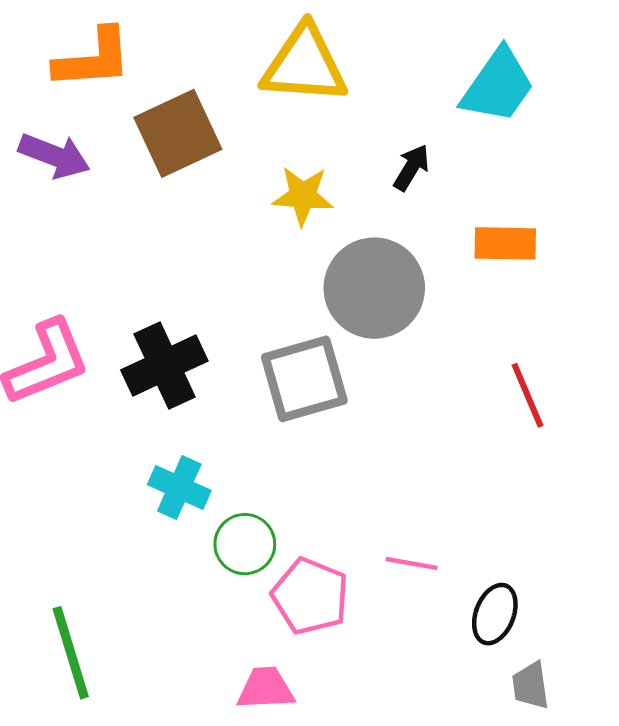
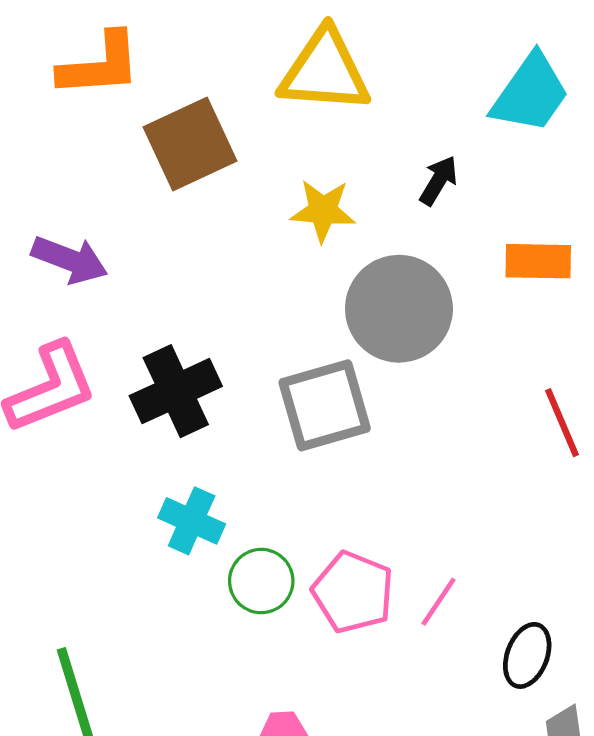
purple arrow: (54, 156) -> (70, 260), moved
pink line: (411, 563) -> (439, 602), turned -66
pink pentagon: (310, 596) -> (353, 592), moved

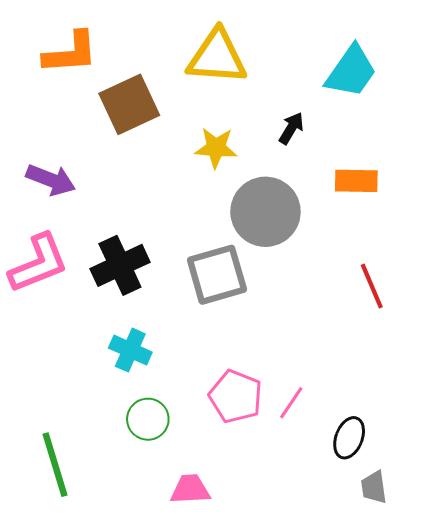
green circle: (261, 581) -> (148, 419), moved

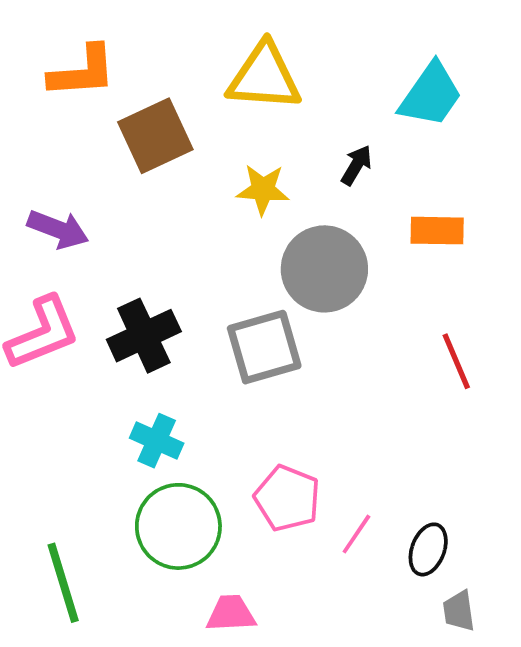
pink line: (291, 403) -> (356, 534), moved
green circle: (148, 419) -> (178, 526), size x1.6

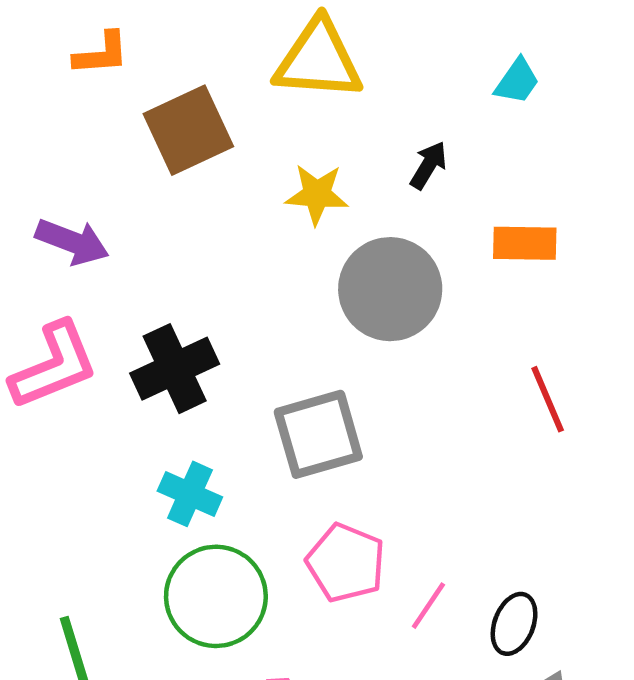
orange L-shape: (82, 72) -> (101, 54), size x0.7
cyan trapezoid: (431, 95) -> (517, 81), size x0.6
gray square: (264, 347) -> (318, 434), moved

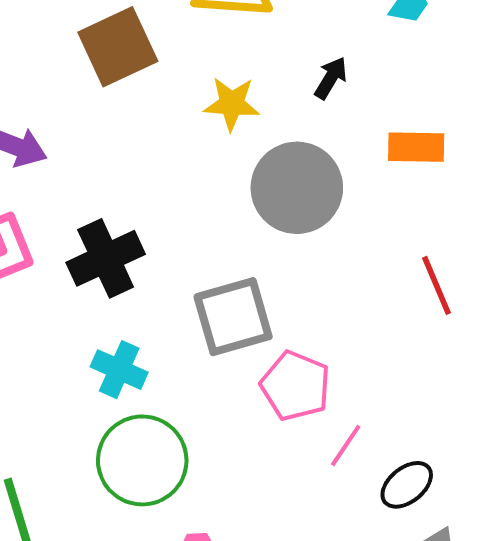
pink pentagon: (346, 563) -> (295, 386), moved
pink line: (428, 606) -> (346, 446), moved
black ellipse: (514, 624) -> (407, 485), turned 30

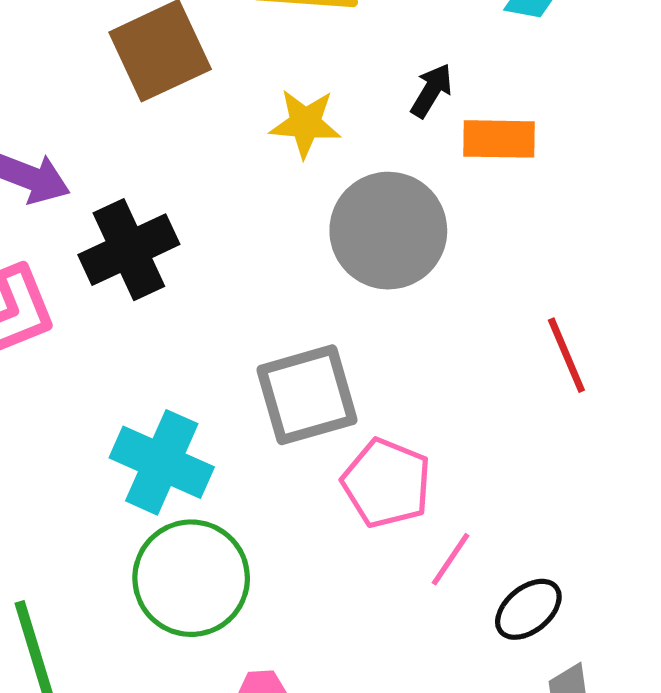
orange rectangle: (416, 147) -> (499, 139), moved
black cross: (106, 258) -> (129, 250), moved
cyan cross: (119, 370) -> (162, 462), size x1.4

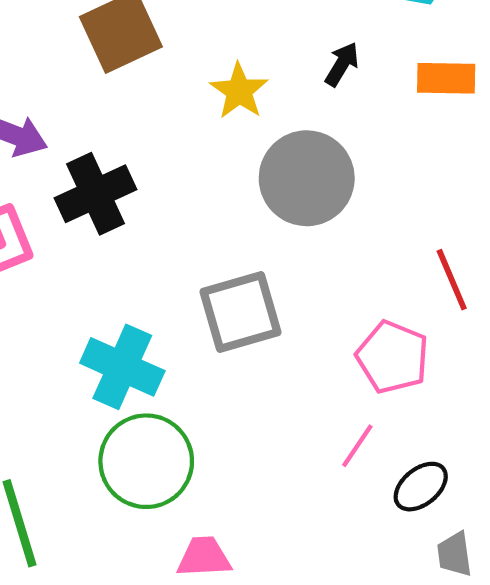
yellow star: (305, 123) -> (239, 91), turned 30
orange rectangle: (499, 139) -> (446, 78), moved
pink pentagon: (387, 483) -> (393, 357), moved

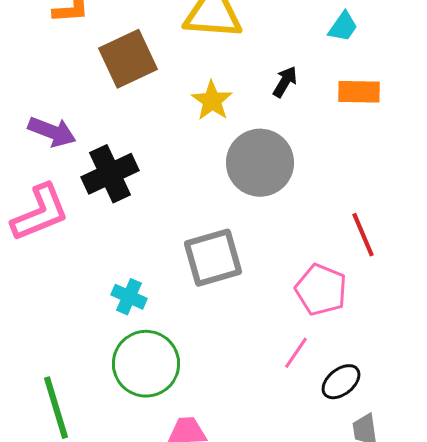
cyan cross: (122, 367) -> (129, 297), size x0.6

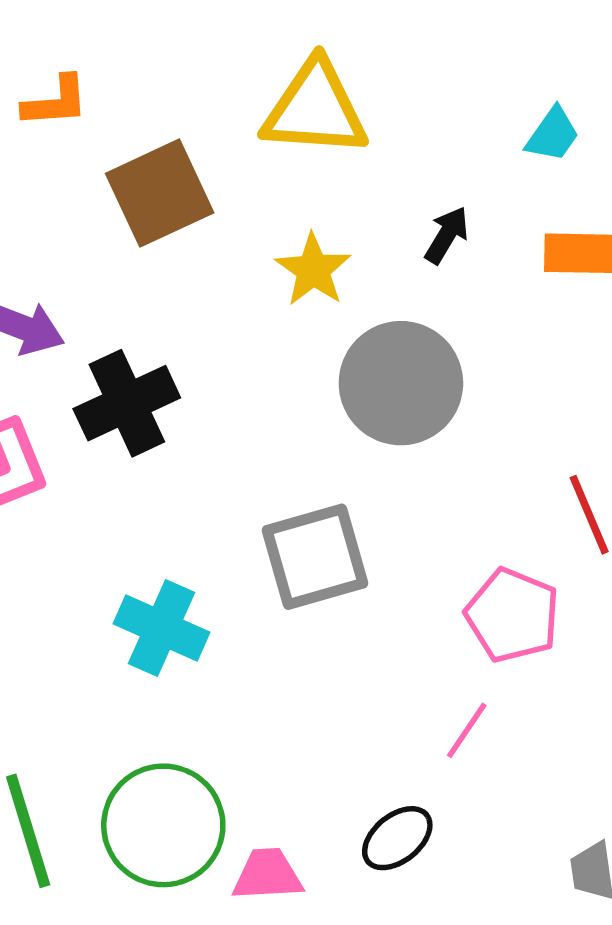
cyan cross: (129, 297) -> (162, 628), size x1.4
green circle: (146, 364) -> (163, 825), moved
black ellipse: (341, 382) -> (397, 838), moved

